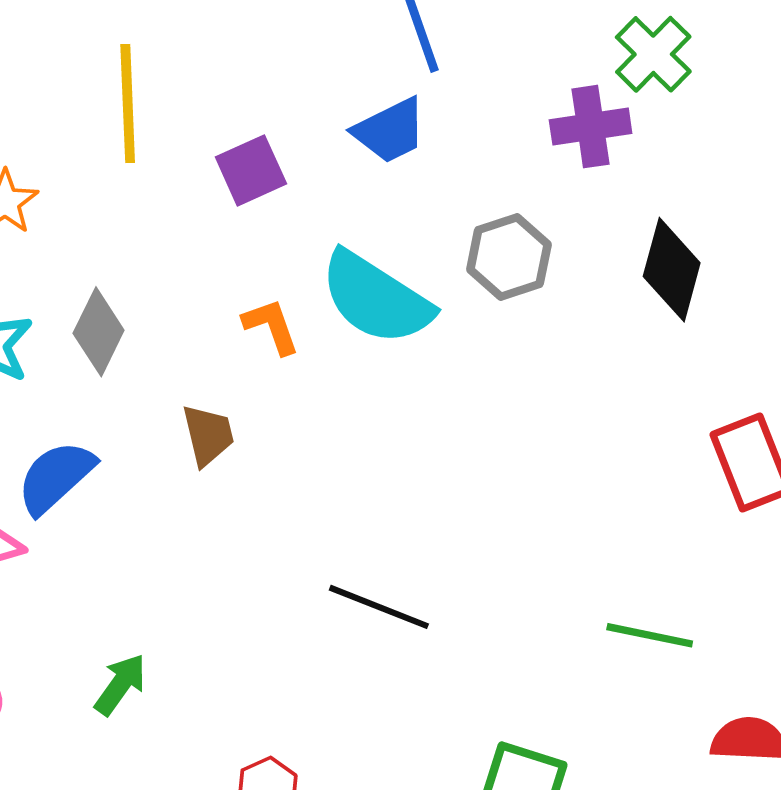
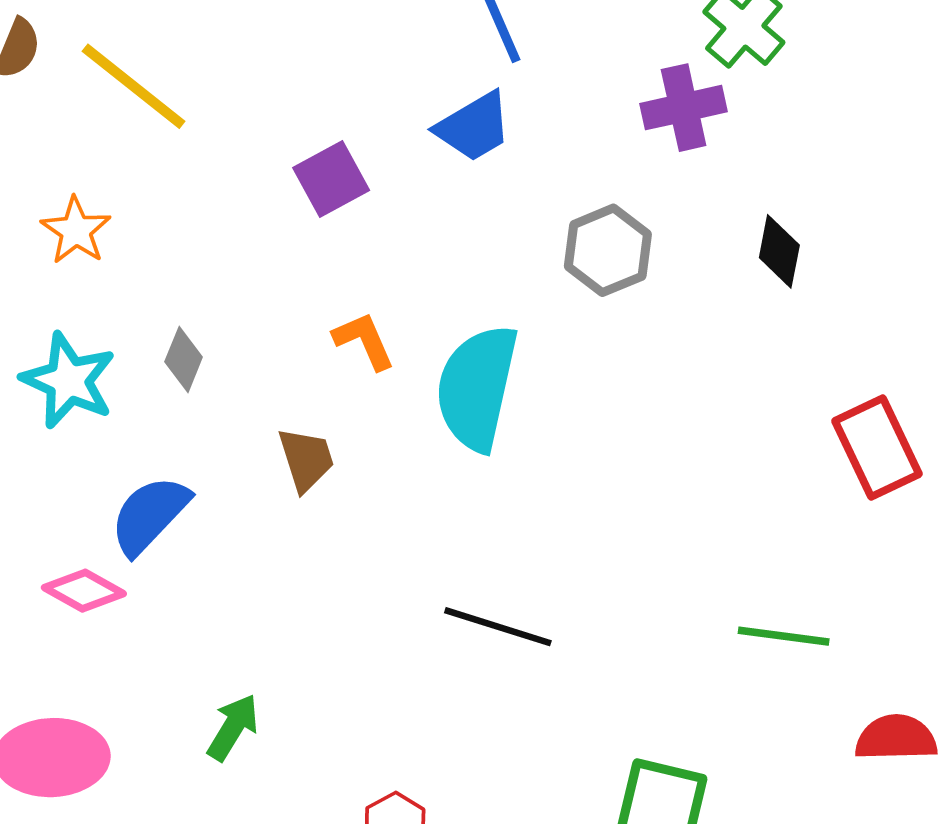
yellow line: (128, 103) -> (134, 86), moved, turned -45
black diamond: (672, 270) -> (779, 251), size x0.7
cyan semicircle: (376, 298) -> (477, 388), moved, turned 74
gray diamond: (99, 332) -> (184, 359), size x0.7

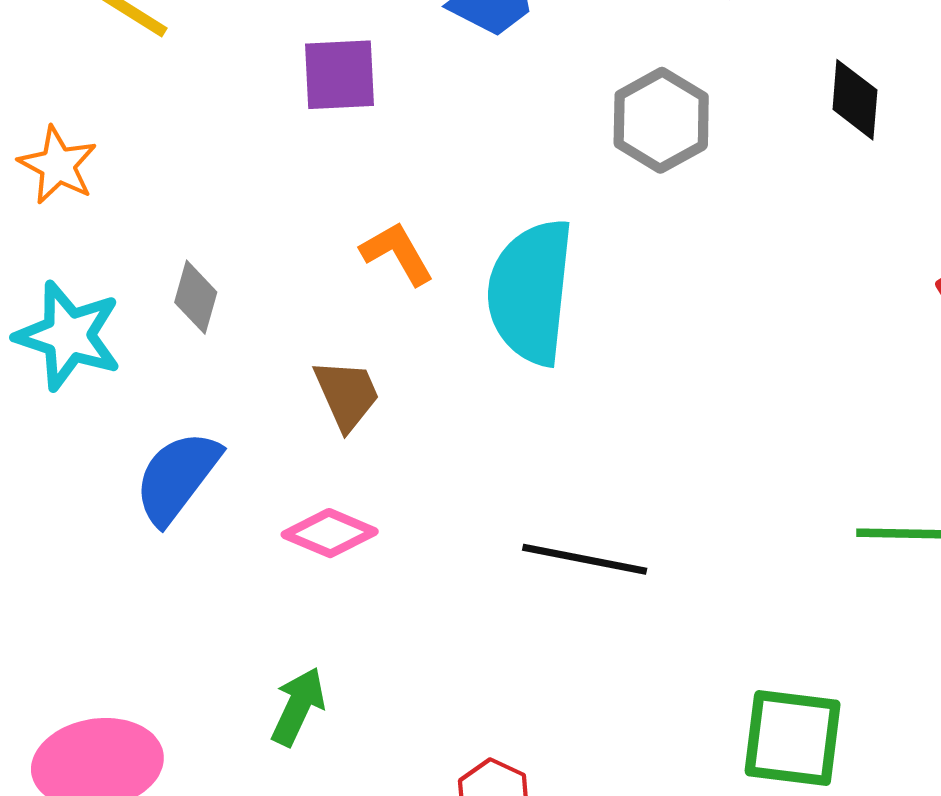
purple square: (331, 179) -> (340, 75), turned 32
pink diamond: (84, 591) -> (330, 533), moved

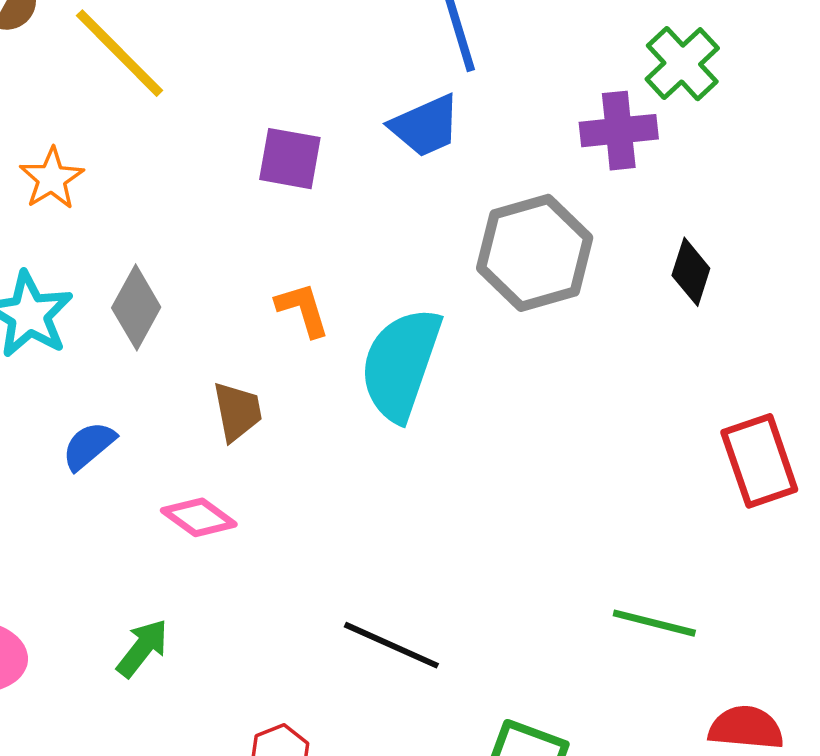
gray hexagon: (661, 120) -> (535, 253), size x1.4
gray diamond: (196, 297) -> (136, 307), size x1.4
blue semicircle: (177, 477) -> (89, 446), size x0.7
black line: (585, 559) -> (391, 645), moved

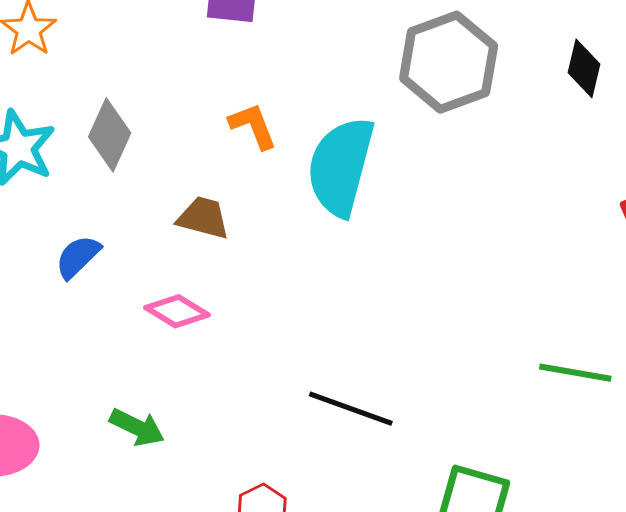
brown trapezoid: (237, 412) -> (203, 218), turned -60
green arrow: (142, 648) -> (137, 427), turned 82

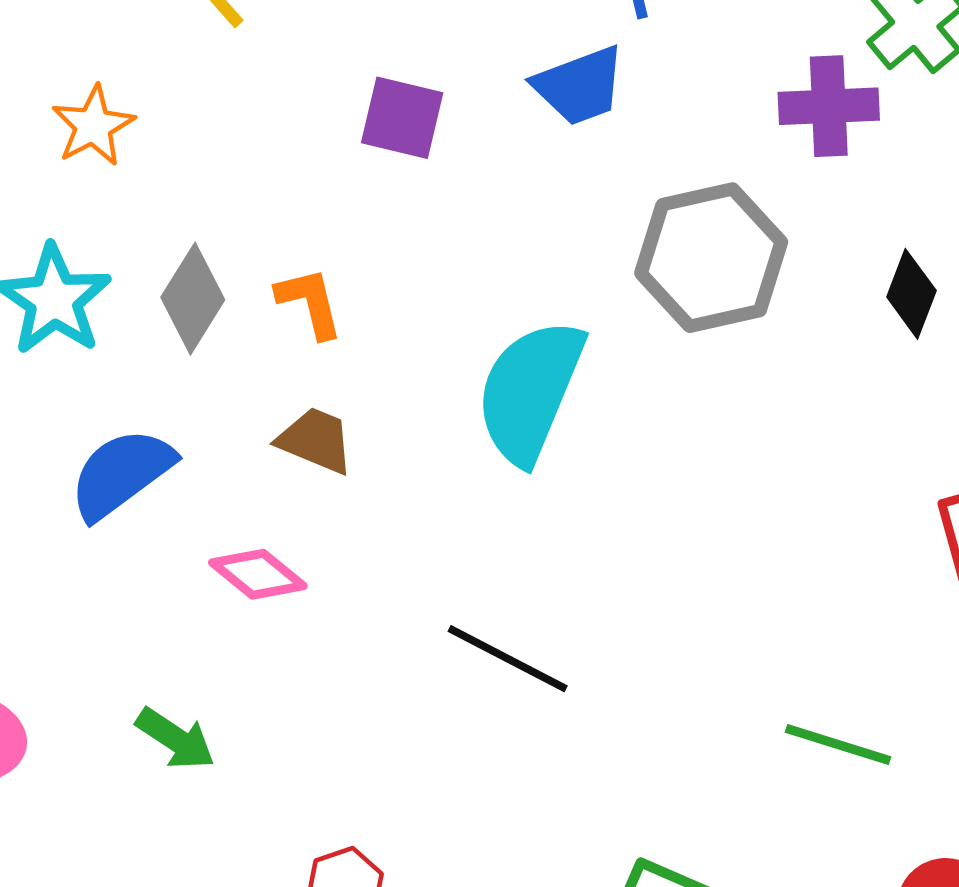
orange L-shape: (253, 126) -> (310, 303), moved
blue semicircle: (78, 257) -> (121, 474), size x1.5
black line: (351, 409) -> (508, 659), moved

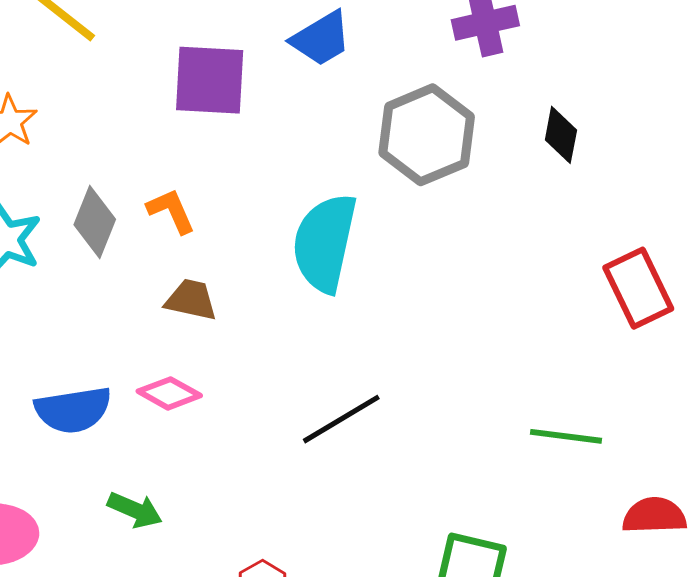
purple square: (402, 118) -> (210, 80), size x1.4
blue semicircle: (121, 474) -> (73, 410), moved, turned -142
black line: (508, 659) -> (341, 419), turned -48

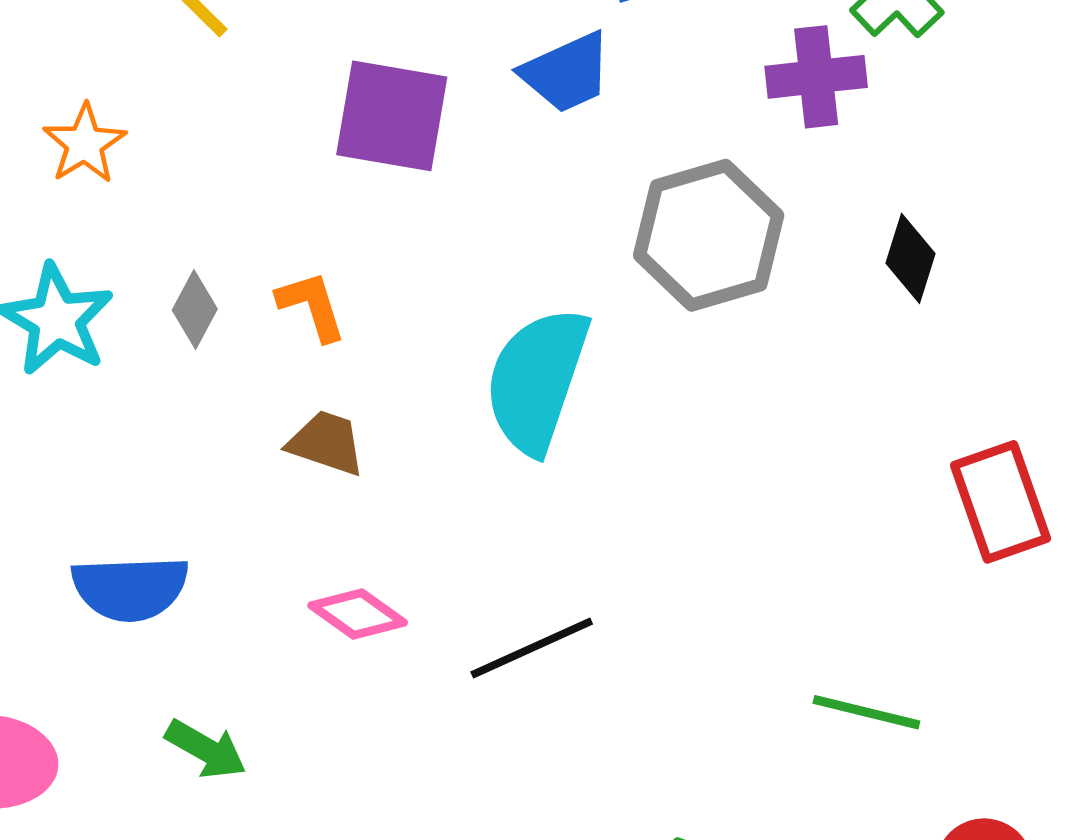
gray diamond: (95, 222) -> (195, 310), size x0.7
pink diamond: (169, 393) -> (358, 614), moved

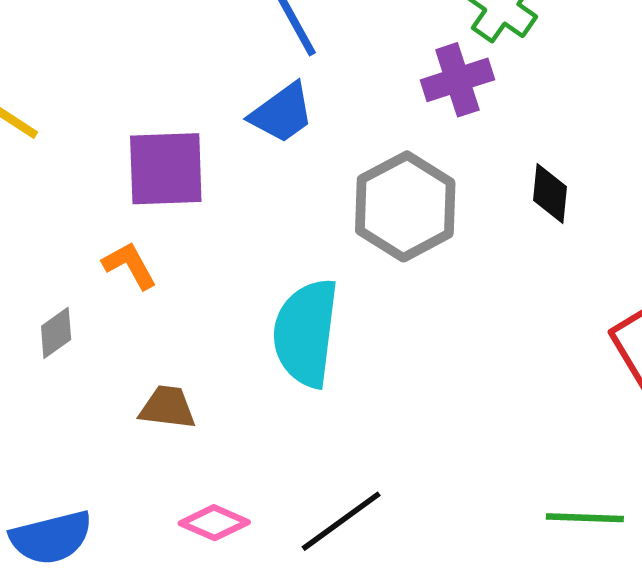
orange L-shape: (312, 306) -> (130, 265), moved
gray diamond: (195, 310) -> (56, 333), turned 38

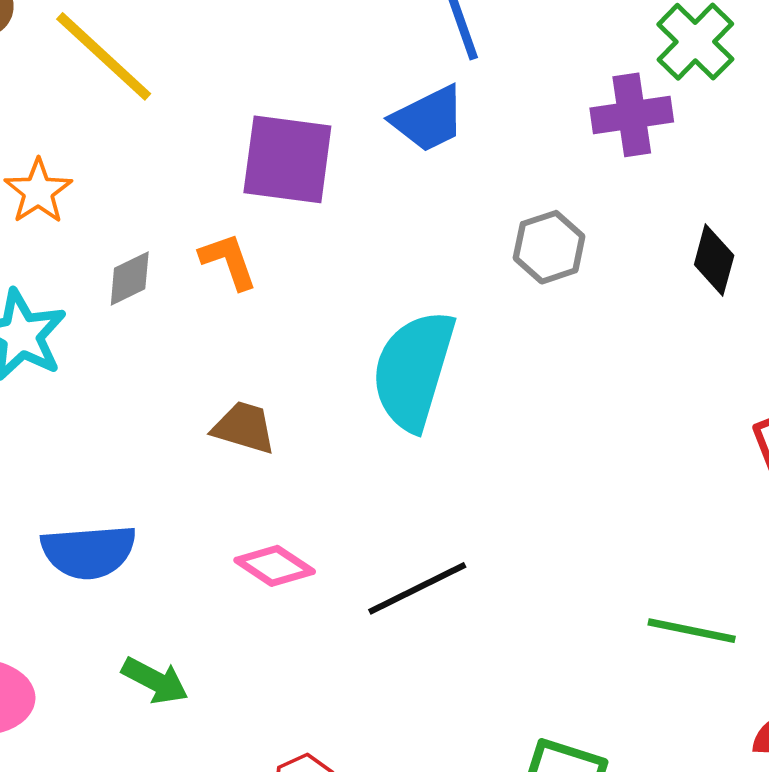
gray hexagon: (405, 206) -> (549, 247), size x0.6
gray diamond: (56, 333) -> (130, 279), moved

